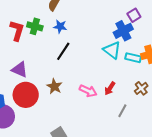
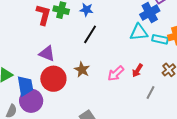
cyan triangle: (112, 50) -> (139, 32), turned -42
pink arrow: (88, 91) -> (116, 73), turned 114

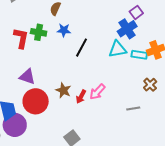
black line: (90, 34) -> (82, 48), moved
red arrow: (137, 70) -> (81, 97), moved
gray line: (150, 93) -> (133, 109), turned 56

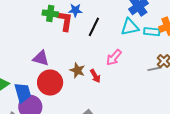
red L-shape: (21, 38) -> (65, 21), moved
pink arrow: (97, 92) -> (114, 57), moved
red arrow: (81, 97) -> (95, 76), turned -56
gray line: (133, 109) -> (155, 69), moved

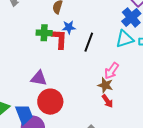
brown star: (77, 70) -> (105, 85), moved
red arrow: (95, 76) -> (107, 101), moved

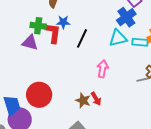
pink arrow: (112, 71) -> (103, 69), turned 150
purple triangle: (39, 78) -> (30, 43), moved
brown star: (105, 85) -> (83, 100), moved

